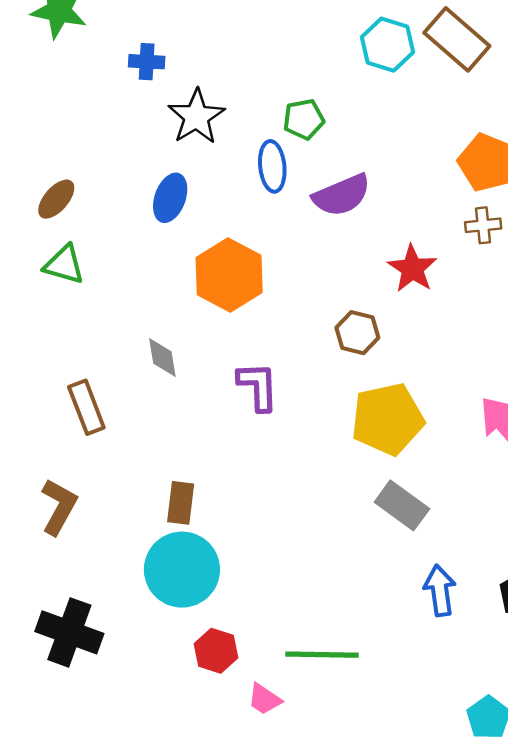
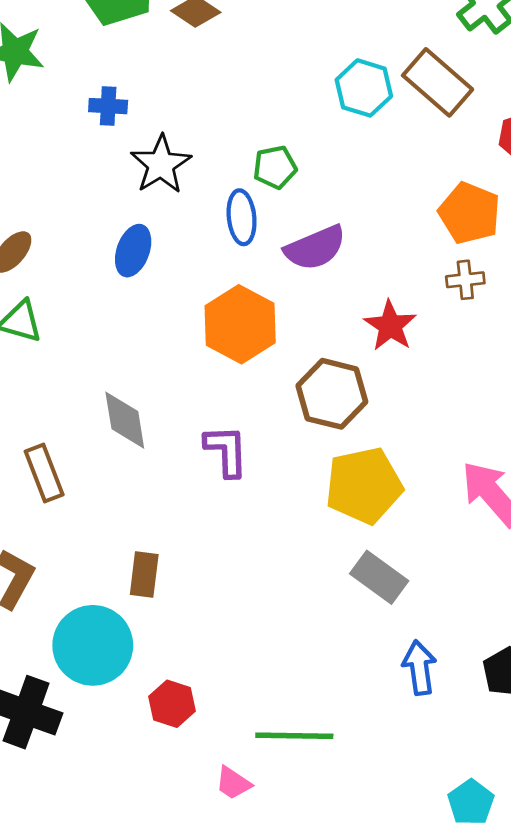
orange hexagon: (229, 275) -> (240, 324), moved
brown hexagon: (357, 333) -> (332, 394), size x1.5
gray diamond: (162, 358) -> (125, 420), size x1.4
cyan circle: (182, 570) -> (93, 645), moved
red hexagon: (216, 651) -> (172, 704), moved

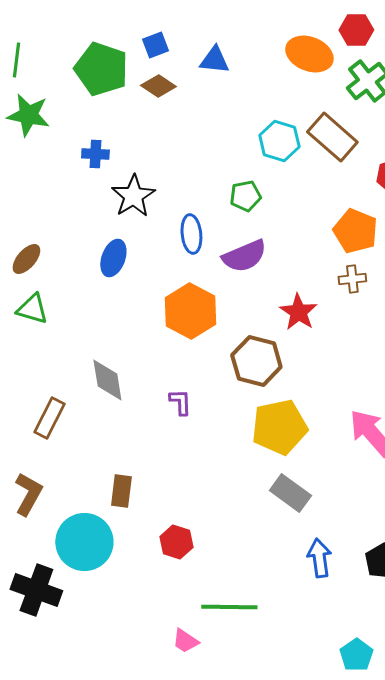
green pentagon: (275, 167) -> (245, 196), moved
purple L-shape: (226, 451) -> (180, 402), size x0.7
brown rectangle: (44, 473) -> (49, 418), turned 48
red hexagon: (172, 704) -> (176, 542), moved

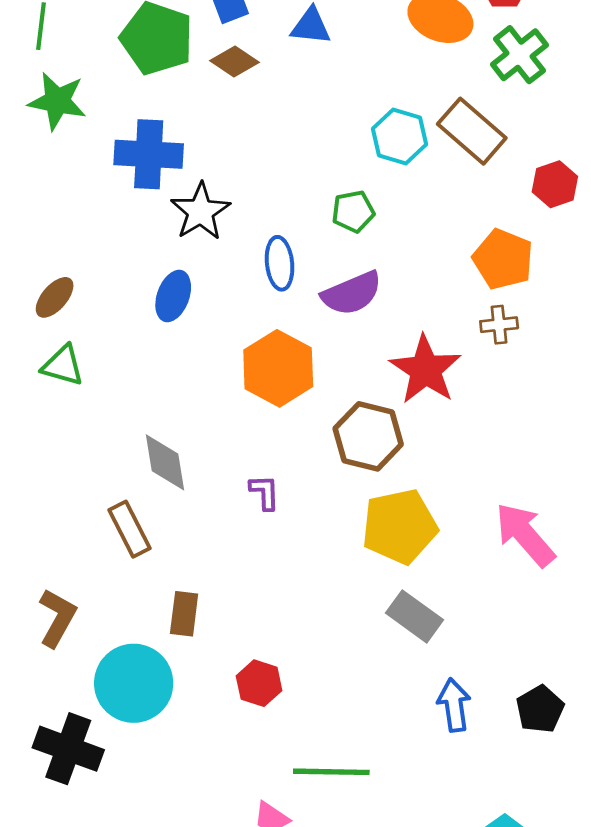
blue cross: (95, 154) -> (149, 154), size x1.8
red star: (298, 312) -> (425, 370), size x1.4
brown rectangle: (49, 418) -> (130, 529), moved, turned -54

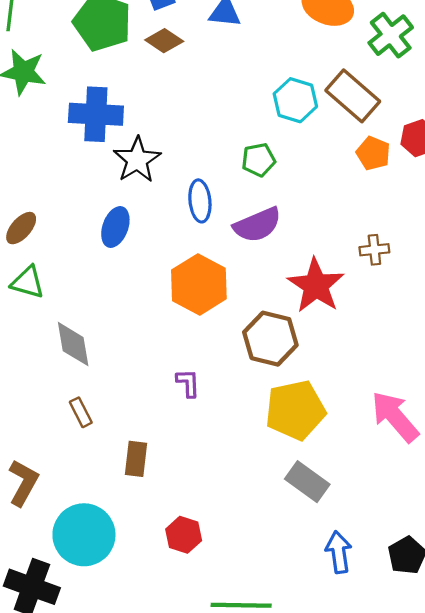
orange pentagon: (503, 259) -> (373, 153), moved, size x0.7
gray diamond: (165, 462) -> (73, 344), moved
brown rectangle: (130, 529) -> (81, 412), size x0.7
brown rectangle: (184, 614) -> (136, 459), moved

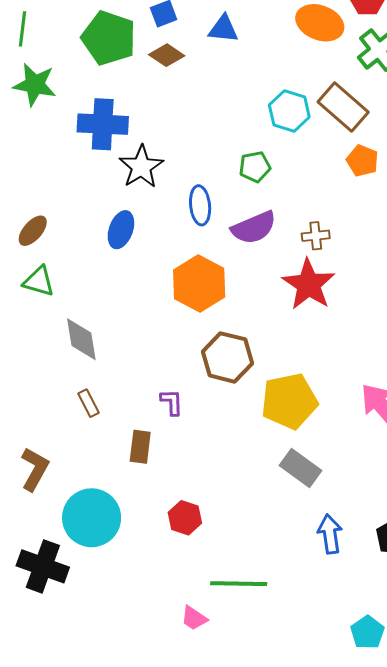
brown cross: (374, 250) -> (316, 236), moved
brown hexagon: (270, 339) -> (227, 357), moved
purple L-shape: (188, 383) -> (172, 402), moved

